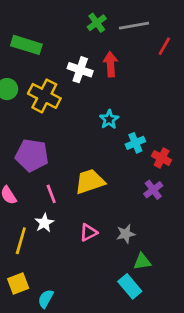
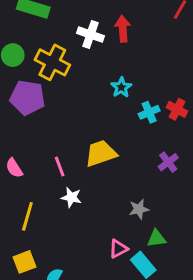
purple pentagon: (32, 155) -> (27, 98), moved
red cross: (162, 158) -> (177, 109), moved
white star: (44, 223) -> (71, 197), moved, turned -30
pink triangle: (88, 232) -> (118, 249), moved

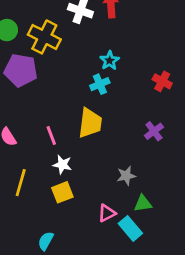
cyan cross: (149, 112) -> (100, 84), moved
yellow trapezoid: (101, 153) -> (90, 123), turned 116
yellow square: (24, 262) -> (62, 192), moved

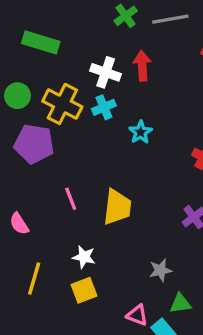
cyan cross: (100, 84) -> (104, 107), moved
pink line: (51, 135) -> (71, 199), moved
pink triangle: (107, 213) -> (137, 315), turned 48

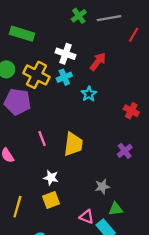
red arrow: (142, 66) -> (98, 62), moved, turned 42
yellow line: (34, 279) -> (17, 207), moved

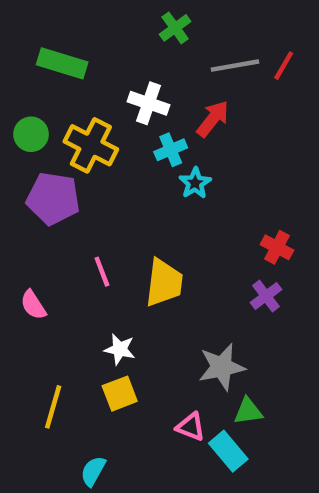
gray line: (109, 18) -> (235, 66), moved
cyan cross: (64, 77) -> (171, 150), moved
red cross: (131, 111) -> (277, 247), moved
gray star: (102, 187) -> (222, 367), size x1.5

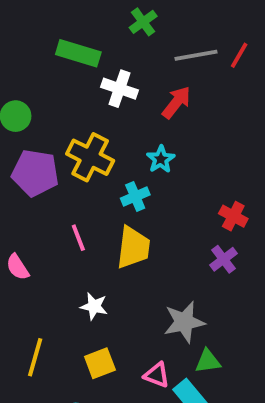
green rectangle: (62, 63) -> (78, 53), moved
yellow cross: (91, 145) -> (90, 157), moved
cyan cross: (171, 150) -> (135, 196), moved
yellow square: (120, 394) -> (100, 363), moved

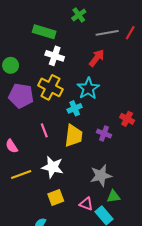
white cross: (120, 89) -> (55, 56), moved
cyan star: (161, 159) -> (88, 88), size x1.5
purple cross: (223, 259) -> (104, 134), moved, turned -32
white star: (94, 306) -> (53, 167), size x1.5
yellow line: (35, 357) -> (21, 174), moved, turned 54

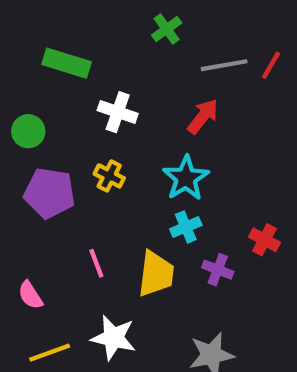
green rectangle: (44, 32) -> (67, 63), moved
yellow cross: (50, 87) -> (109, 176), size x0.6
cyan cross: (75, 108) -> (186, 227), moved

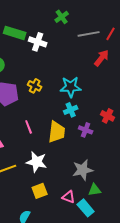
white cross: (118, 112) -> (38, 42), moved
red arrow: (203, 116) -> (102, 58), moved
cyan star: (186, 178) -> (71, 87), turned 30

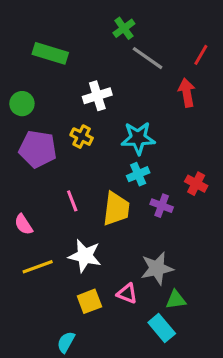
gray line: (89, 34) -> (148, 58), moved, turned 45
white cross: (38, 42) -> (97, 96), moved, turned -36
red arrow: (102, 58) -> (187, 93), turned -48
pink triangle: (69, 197) -> (127, 293), moved

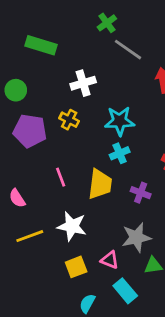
purple cross: (162, 206) -> (141, 193), moved
cyan rectangle: (162, 328) -> (125, 291), moved
cyan semicircle: (66, 342) -> (87, 303), moved

